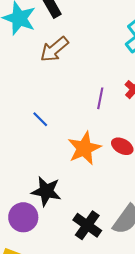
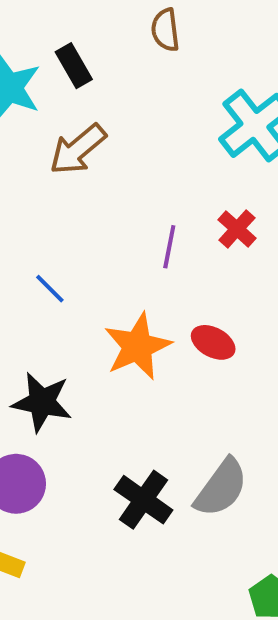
black star: (46, 191) -> (42, 402), moved

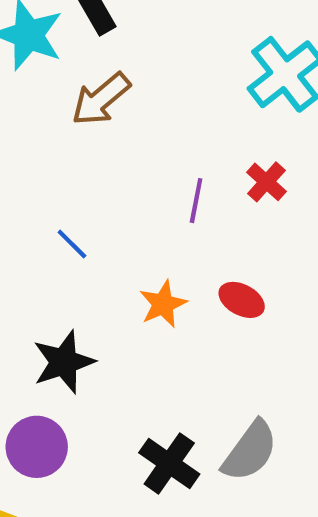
orange star: (137, 346) -> (163, 304), size x0.7
black star: (42, 402) -> (64, 362), turned -30

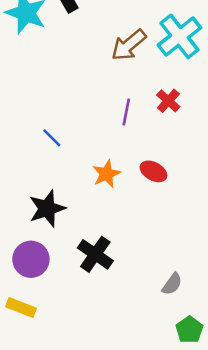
brown arrow: (101, 99) -> (129, 45), moved
gray semicircle: (250, 451) -> (172, 284), moved, size x0.6
black cross: (169, 463) -> (95, 254), moved

